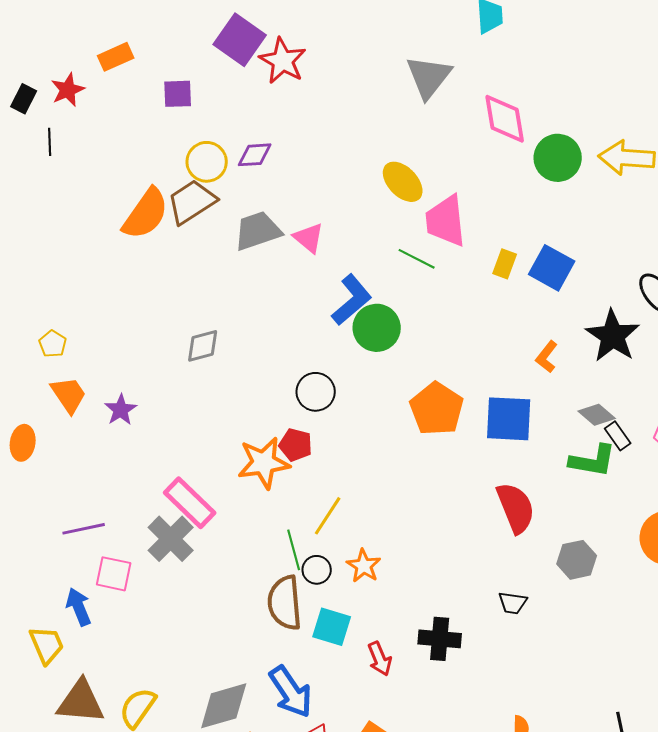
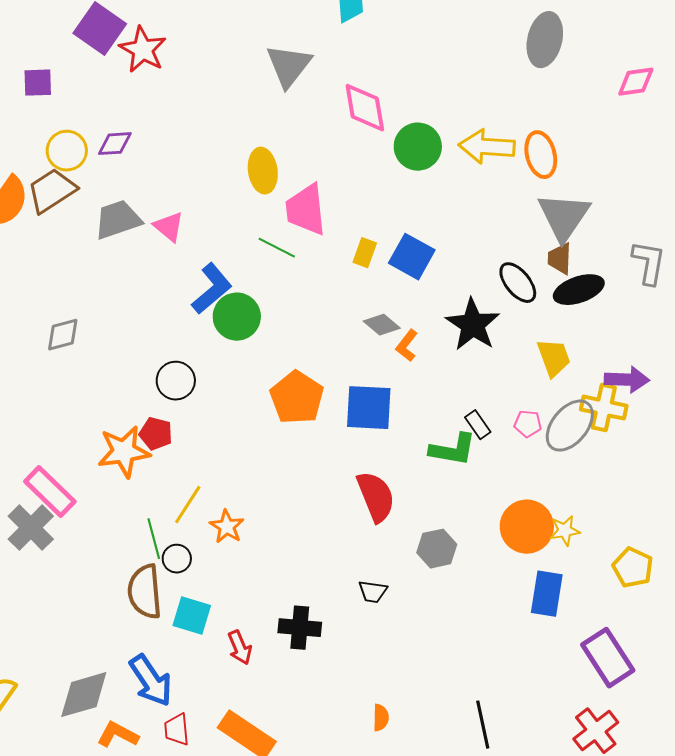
yellow ellipse: (403, 182) -> (263, 171), turned 36
gray diamond: (597, 415) -> (382, 325), moved
orange star: (364, 566) -> (227, 527), moved

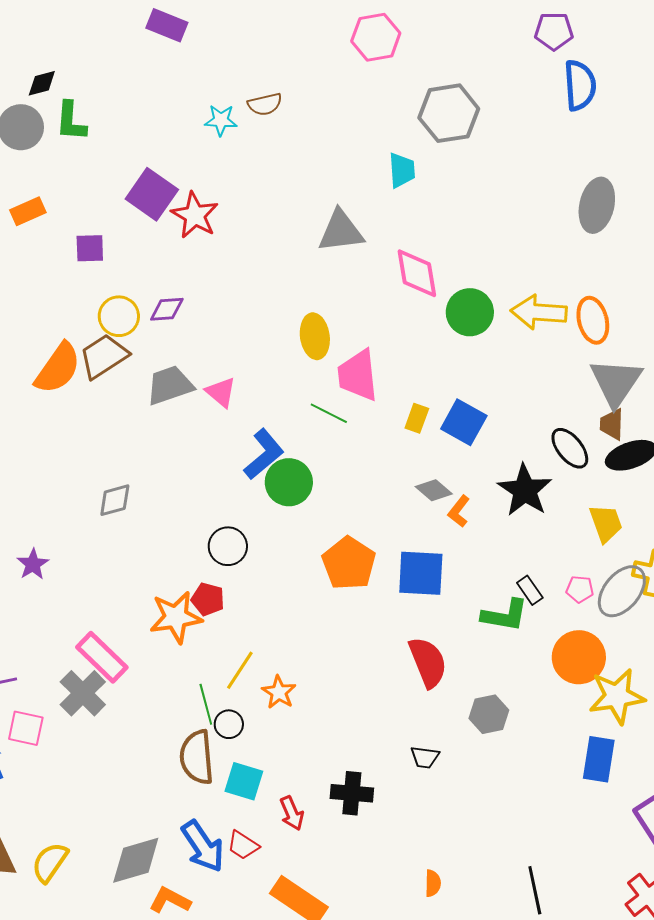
gray triangle: (289, 66) -> (341, 231), turned 45
orange circle: (527, 527) -> (579, 657), moved
yellow star: (565, 531) -> (617, 696), size x1.8
red trapezoid: (177, 730) -> (243, 845), moved, turned -52

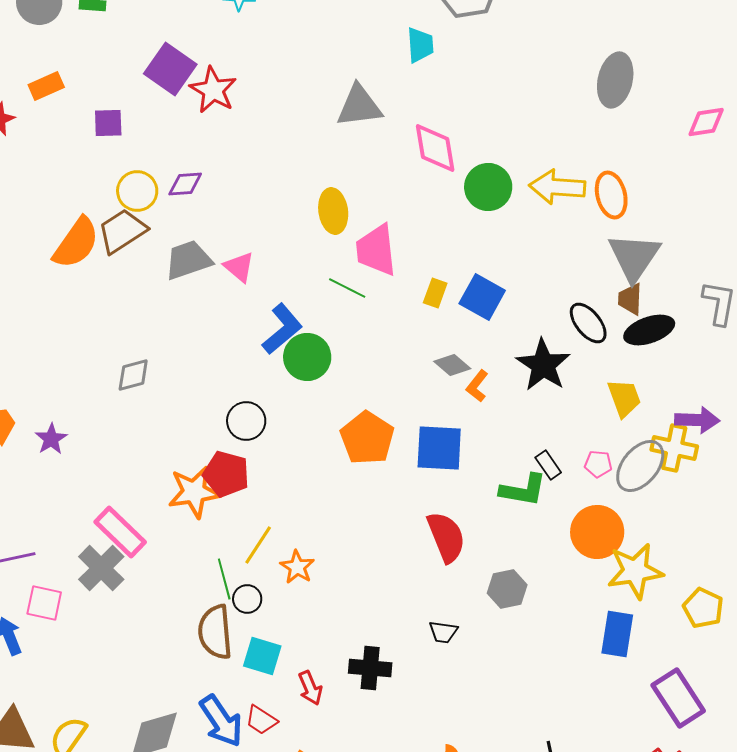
red pentagon: (208, 599) -> (226, 474), size x1.4

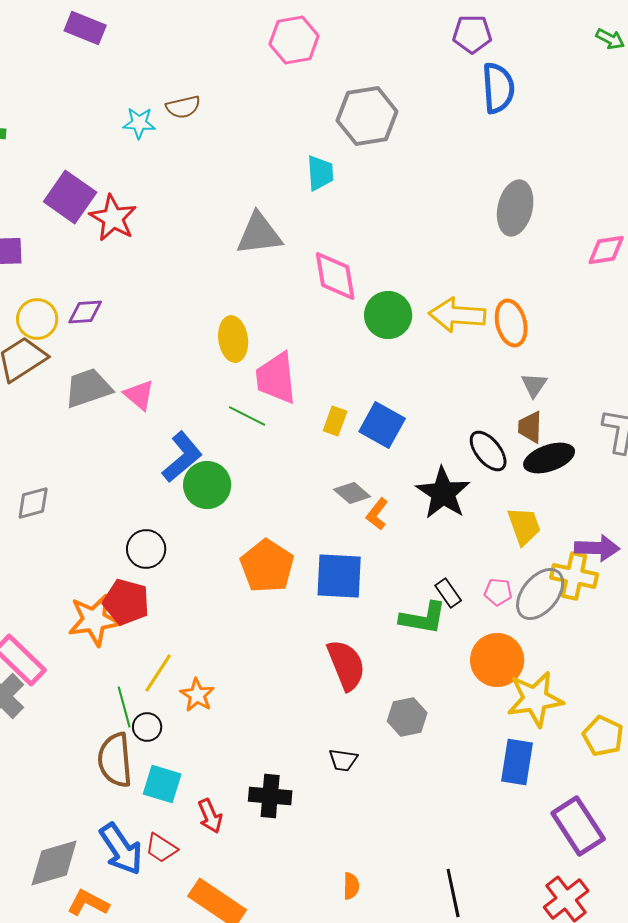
gray triangle: (634, 257) -> (534, 385), size x0.5

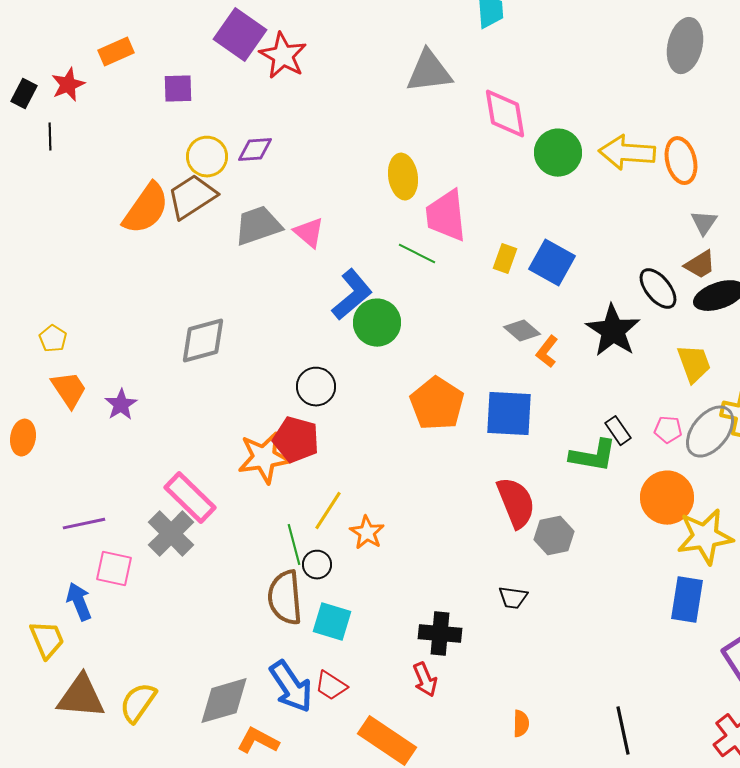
brown trapezoid: (530, 427) -> (700, 265), turned -124
gray diamond: (33, 503) -> (203, 341), size x1.4
gray hexagon: (407, 717) -> (554, 536), moved
red arrow: (210, 816) -> (425, 680), moved

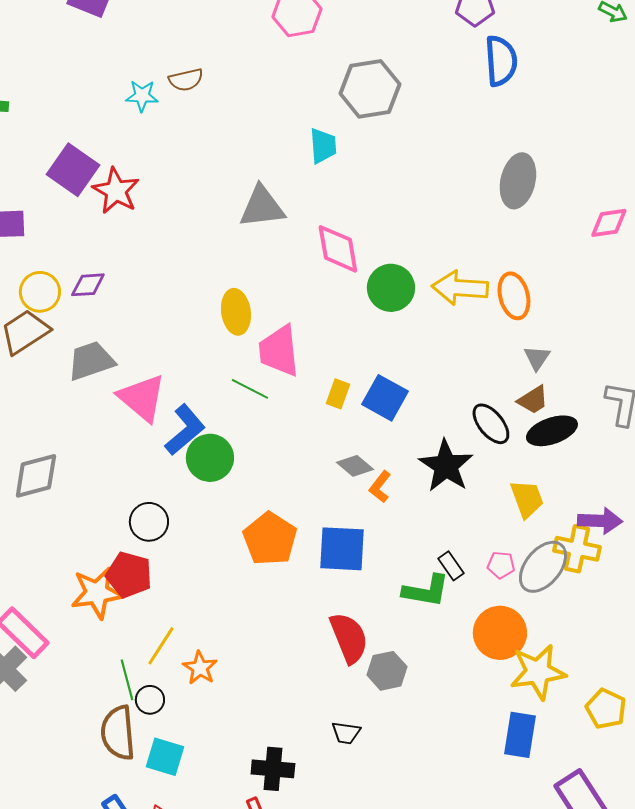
pink triangle: (309, 233) -> (142, 398), moved, size x1.6

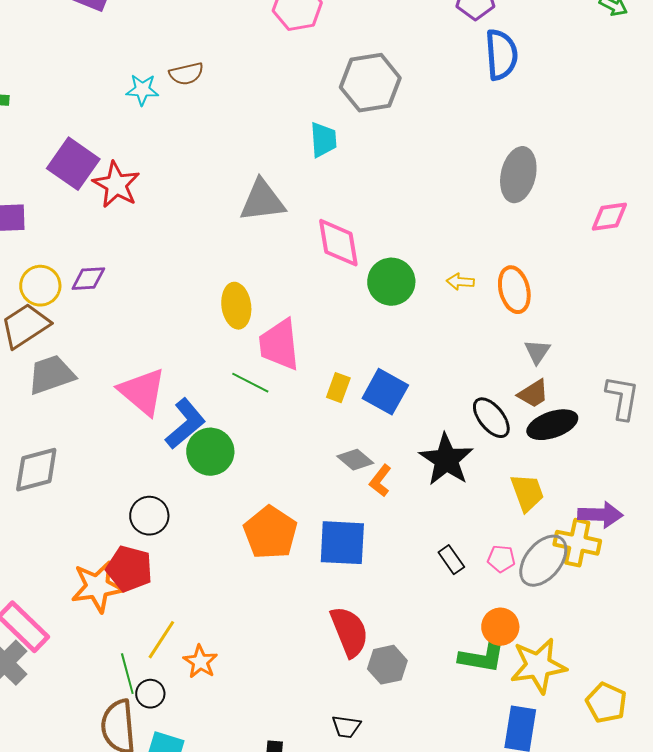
yellow arrow: (460, 288) -> (460, 282), size x0.5
gray trapezoid: (91, 361) -> (51, 375), moved
green L-shape: (426, 591) -> (482, 657), moved
orange circle: (500, 633) -> (500, 627), size x0.7

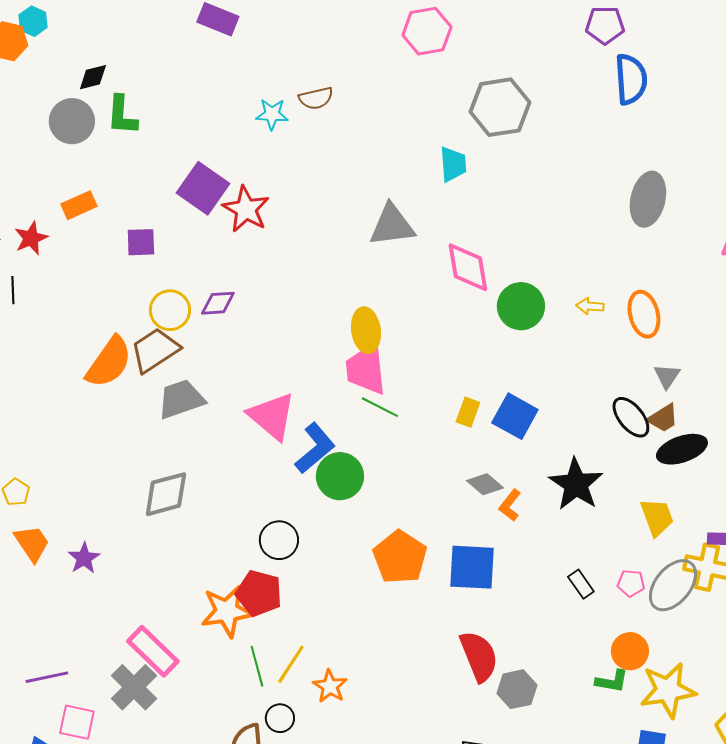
pink trapezoid: (279, 345) -> (366, 369), moved
black ellipse: (491, 418) -> (631, 417), moved
green L-shape: (482, 657) -> (612, 681), size x0.7
green line: (127, 674) -> (257, 666), moved

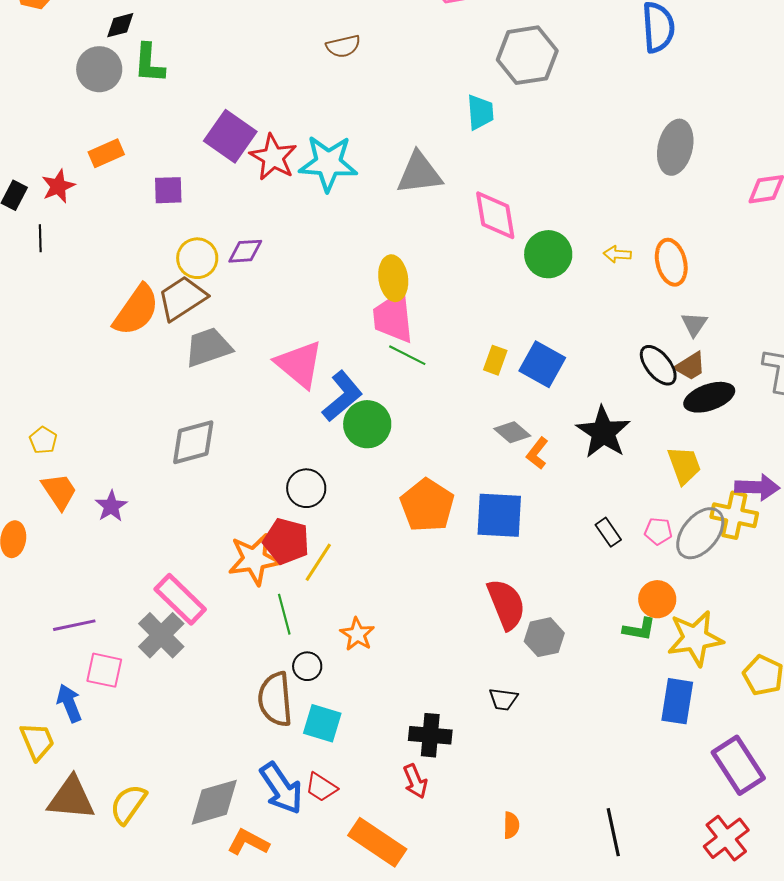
cyan star: (272, 114) -> (328, 163), moved, size x1.8
yellow line: (291, 664) -> (318, 562), moved

